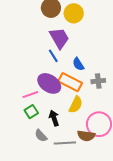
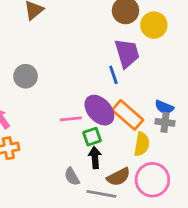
blue semicircle: (78, 64) -> (164, 107), moved, turned -48
yellow semicircle: (76, 105) -> (142, 144), moved, turned -30
green square: (31, 112) -> (92, 137), moved
brown semicircle: (86, 136) -> (118, 177), moved, turned -48

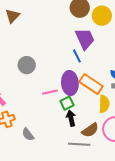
gray circle: (26, 76) -> (27, 65), moved
purple ellipse: (99, 110) -> (70, 83), turned 45
gray semicircle: (72, 177) -> (28, 134), moved

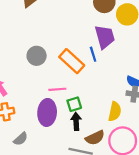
purple ellipse: (70, 83) -> (47, 112), moved
orange rectangle: (91, 84) -> (72, 61), moved
gray semicircle: (28, 134) -> (21, 139), moved, turned -104

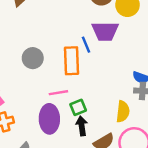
purple trapezoid: (105, 37) -> (105, 31), turned 110
blue line: (93, 54) -> (86, 45), moved
orange rectangle: (72, 61) -> (71, 61), turned 50

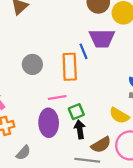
yellow semicircle: (123, 112) -> (119, 116), turned 114

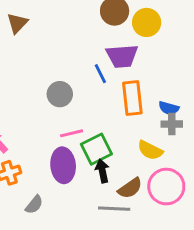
gray circle: (32, 64) -> (60, 94), moved
orange rectangle: (70, 67) -> (132, 98), moved
green square: (76, 112) -> (96, 149), size x1.5

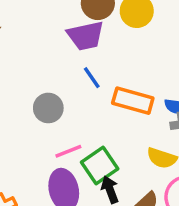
purple trapezoid: (122, 56) -> (86, 36), moved
orange rectangle: (132, 98) -> (133, 101), turned -60

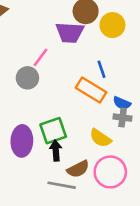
blue line: (92, 78) -> (101, 69), moved
pink line: (68, 151) -> (41, 57), moved, turned -48

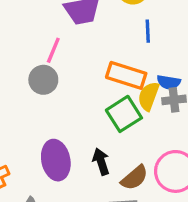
blue line: (101, 69) -> (148, 31), moved, turned 30
green square: (53, 131) -> (124, 114), moved
yellow semicircle: (100, 138) -> (149, 96), moved, turned 90

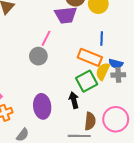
blue line: (148, 31) -> (102, 38), moved
black arrow: (101, 162) -> (74, 100), moved
brown semicircle: (135, 178) -> (90, 121), turned -48

